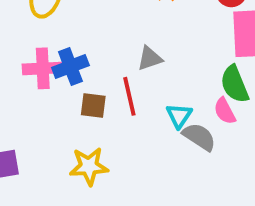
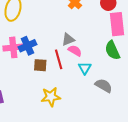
pink semicircle: (225, 111) -> (75, 51), moved, turned 152
gray semicircle: (199, 137) -> (104, 86), moved
yellow star: (89, 166) -> (51, 97), moved

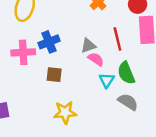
blue cross: (27, 46) -> (49, 42), moved
green semicircle: (112, 50) -> (126, 73), moved
red line: (59, 59) -> (117, 39), moved

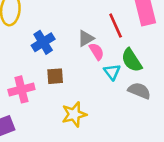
pink cross: (23, 52) -> (21, 89), moved
pink semicircle: (96, 59) -> (97, 51), turned 35

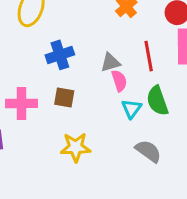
gray semicircle: (139, 91) -> (148, 151), moved

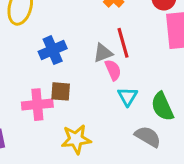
red line: (149, 56) -> (123, 43), moved
green semicircle: (157, 101) -> (162, 107), moved
pink cross: (21, 103) -> (37, 105), moved

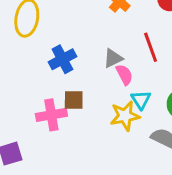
red line: (123, 43) -> (151, 47), moved
yellow star: (76, 139) -> (125, 116), moved

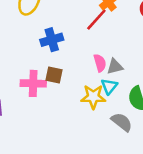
red line: (151, 47) -> (96, 20), moved, turned 50
gray triangle: (113, 58) -> (115, 67), moved

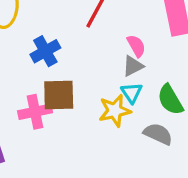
pink semicircle: (100, 63) -> (136, 46), moved
brown square: (54, 75) -> (59, 95), size x1.5

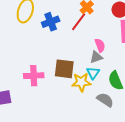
blue cross: (45, 51) -> (51, 22), moved
brown square: (59, 95) -> (64, 69), moved

